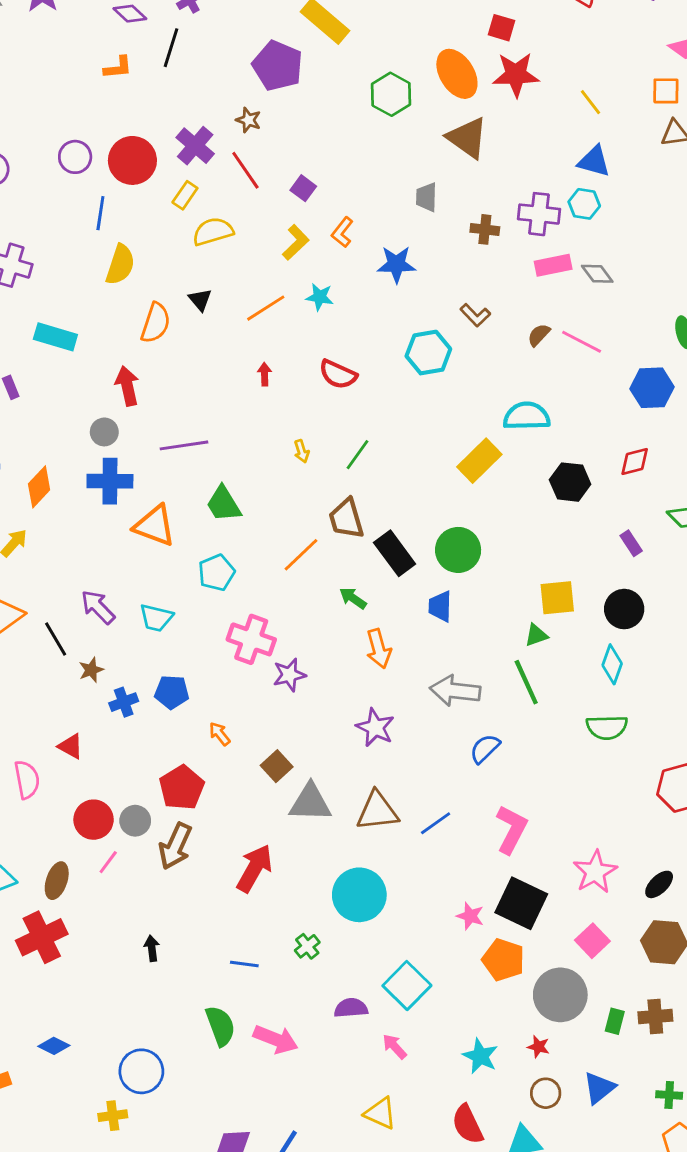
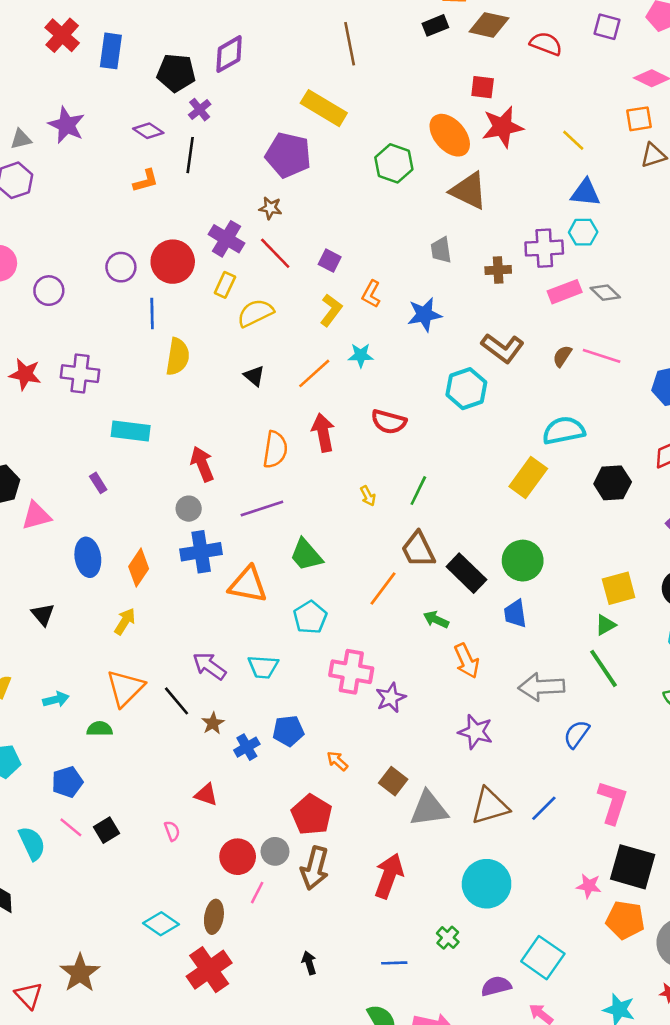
brown L-shape: (475, 315) -> (503, 348), size x1.5
orange semicircle: (156, 323) -> (275, 450), moved
red arrow: (265, 374) -> (323, 433), size x1.8
pink semicircle: (27, 780) -> (172, 831), size x0.6

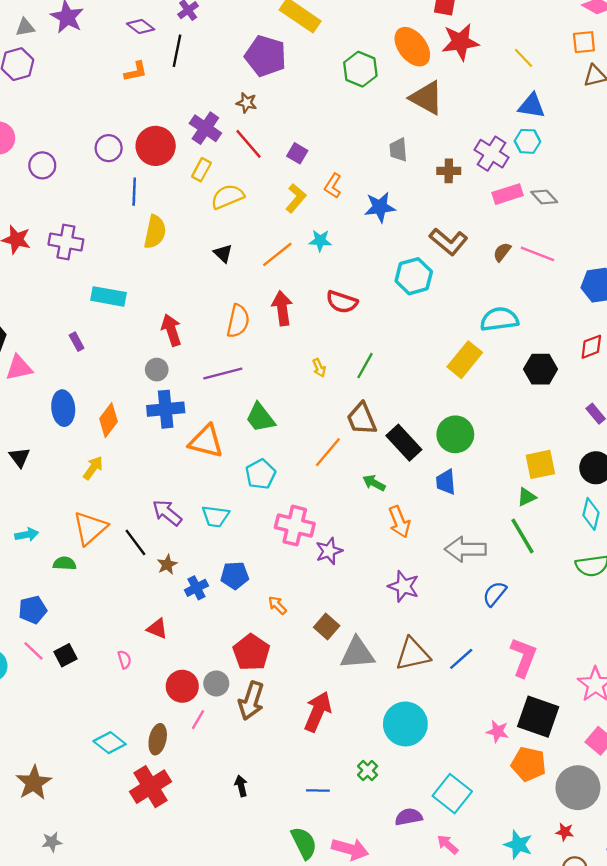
purple cross: (544, 248) -> (492, 154), turned 32

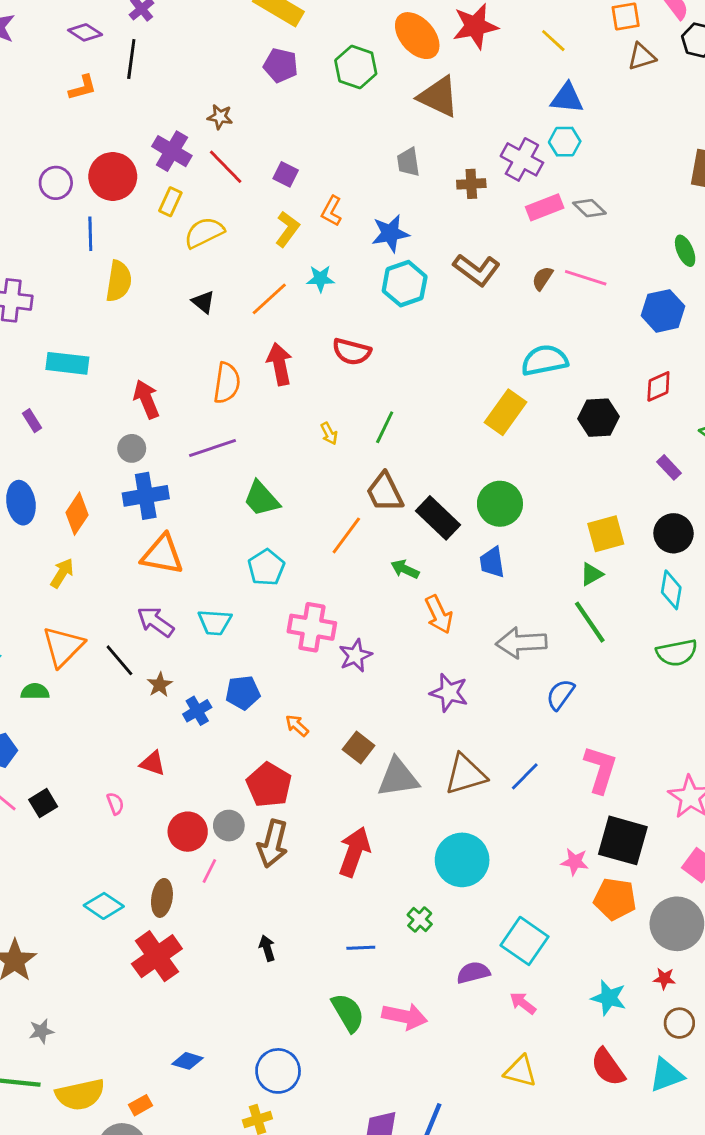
purple pentagon: (266, 56) -> (281, 65), moved, size x0.7
cyan hexagon: (414, 276) -> (405, 284), moved
orange triangle: (206, 441) -> (162, 555), moved

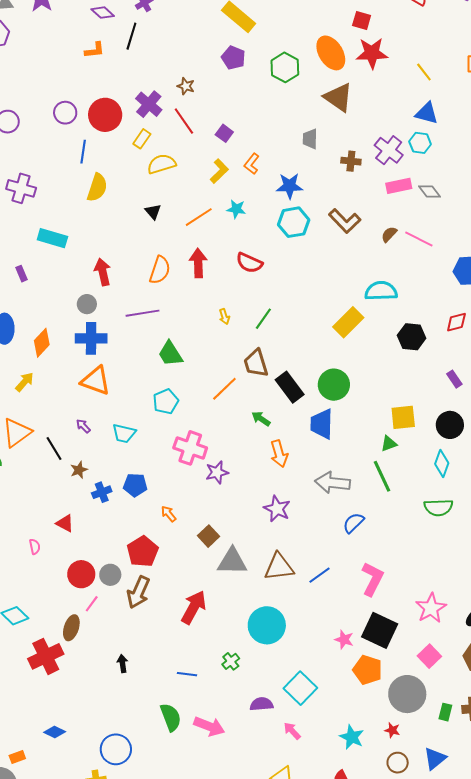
blue trapezoid: (492, 562) -> (322, 424), size x1.4
purple arrow: (155, 622) -> (83, 426), size x0.6
brown ellipse: (162, 898) -> (71, 628), moved

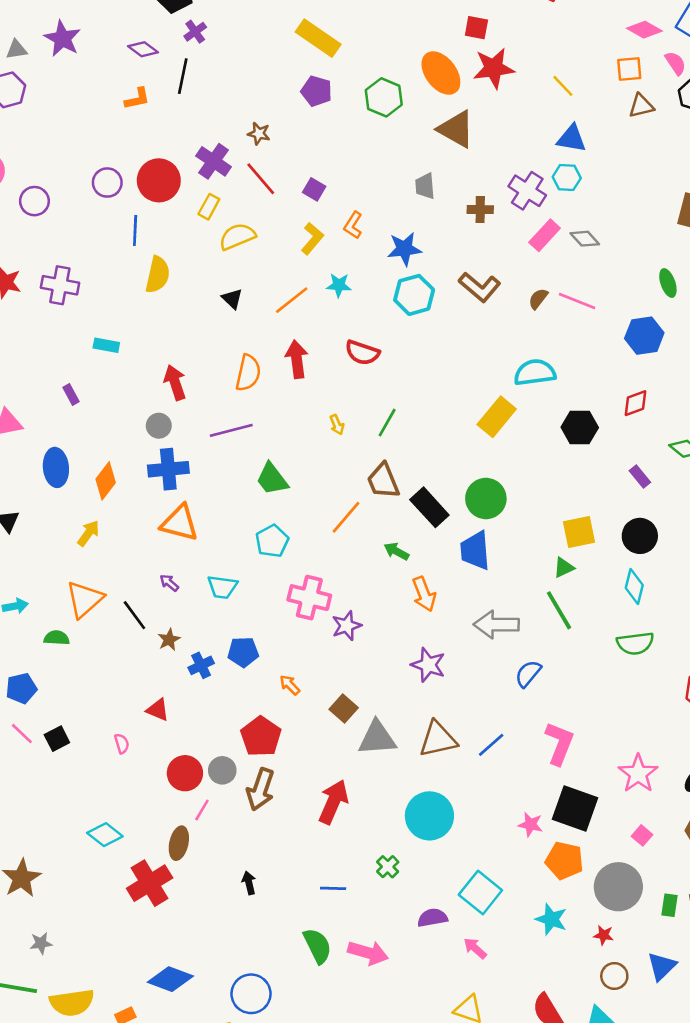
pink rectangle: (399, 186) -> (545, 235), turned -30
cyan rectangle: (52, 238) -> (106, 345), size x0.7
pink square: (429, 656) -> (642, 835), size x0.7
blue diamond: (55, 732) -> (170, 979), size x1.6
cyan star: (352, 737) -> (551, 919), moved

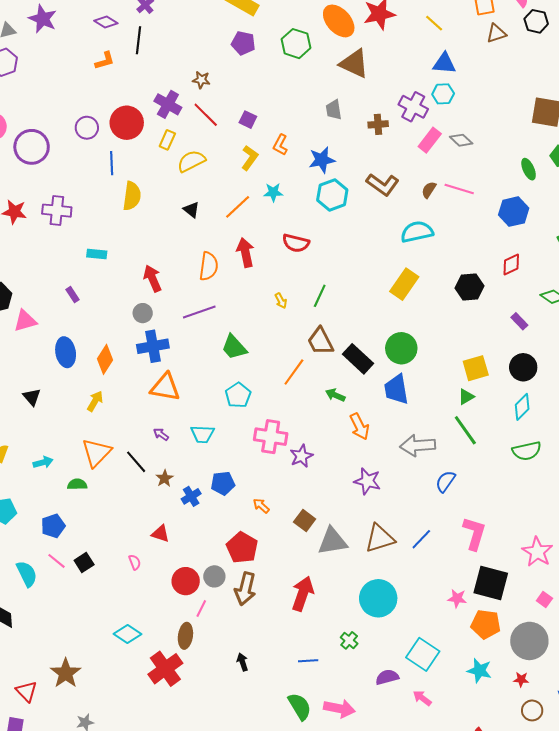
purple circle: (34, 201) -> (32, 147), size x1.5
cyan semicircle: (535, 372) -> (417, 232), moved
cyan diamond: (634, 587) -> (522, 407), turned 36

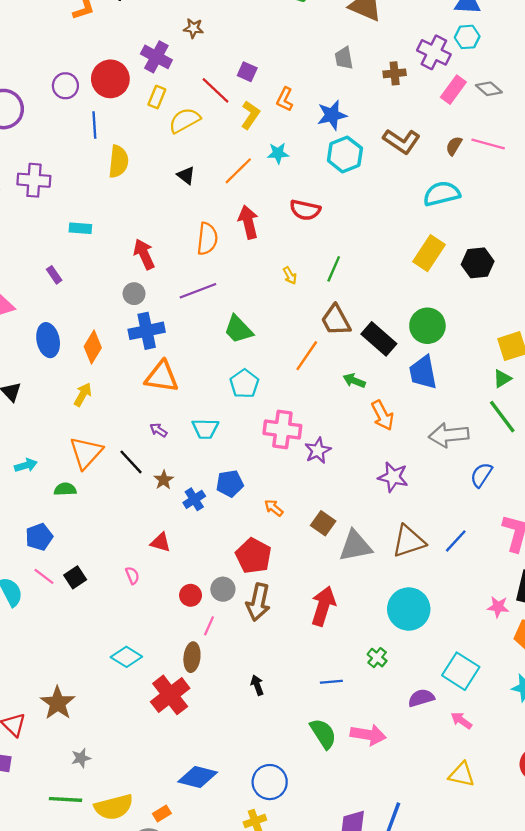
red line: (206, 115) -> (216, 90), moved
black hexagon: (469, 287) -> (478, 263), moved
red circle: (186, 581) -> (191, 595), size x0.7

